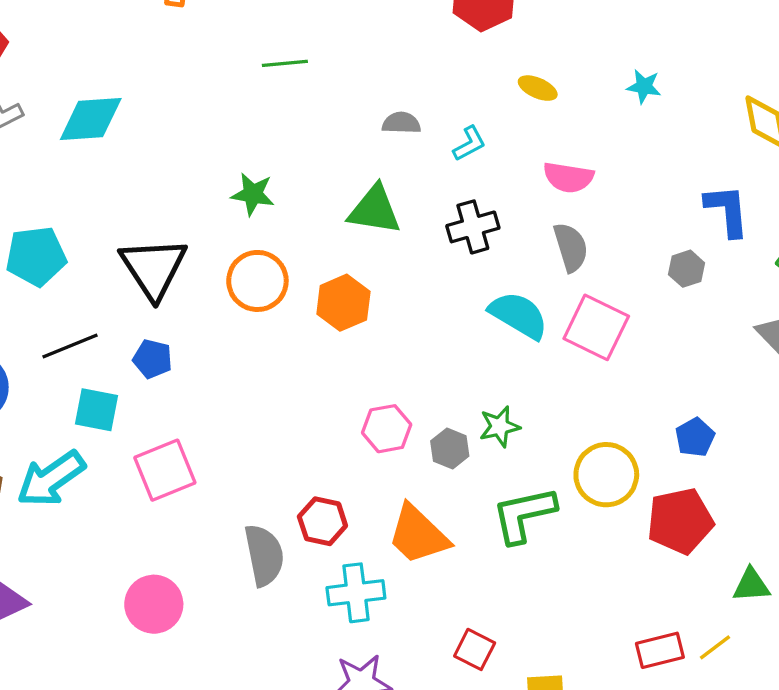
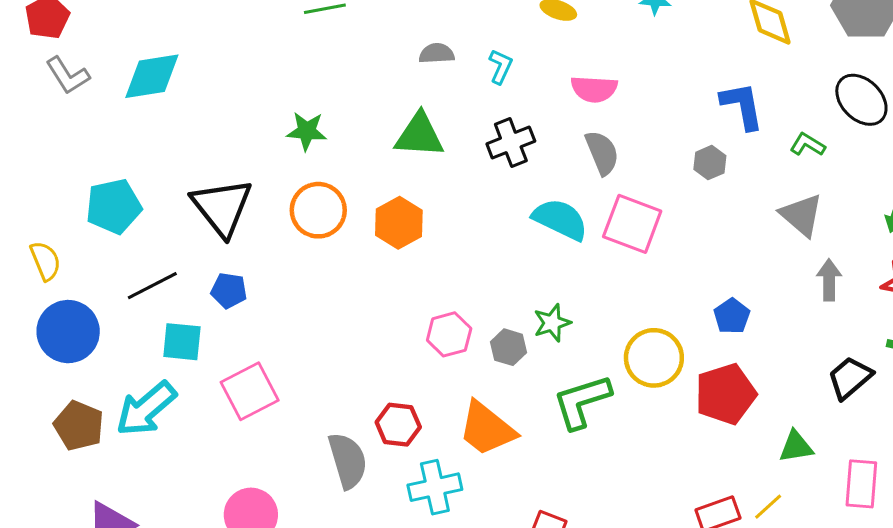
cyan L-shape: (469, 144) -> (501, 67), turned -32

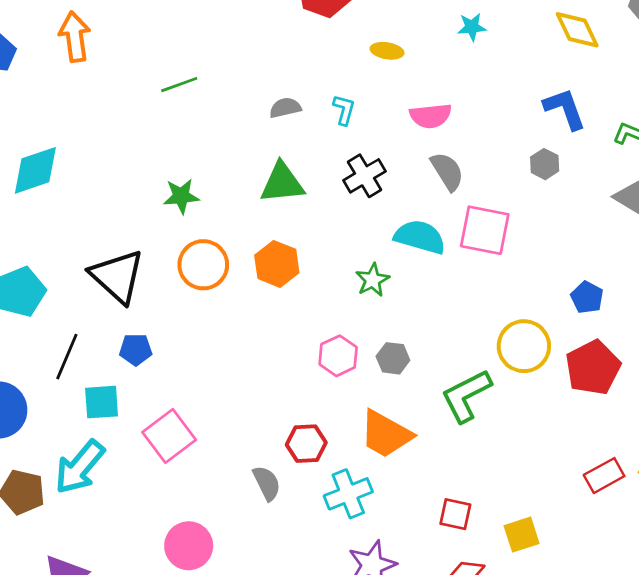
black line: (152, 286) -> (67, 357), turned -30
green star: (552, 323) -> (373, 280), moved
gray semicircle: (348, 461) -> (267, 483), size x0.7

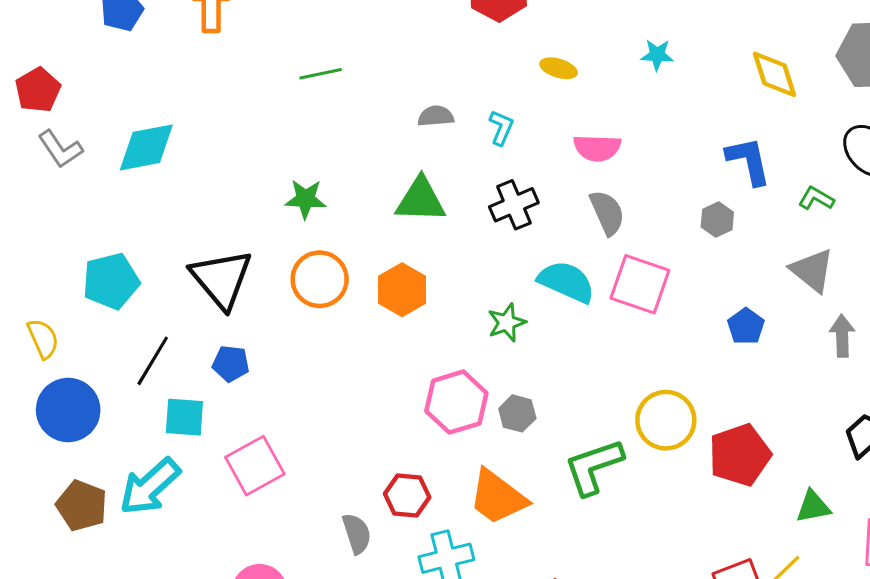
blue pentagon: (587, 297) -> (746, 326), moved
pink hexagon: (338, 356) -> (456, 402), size x1.4

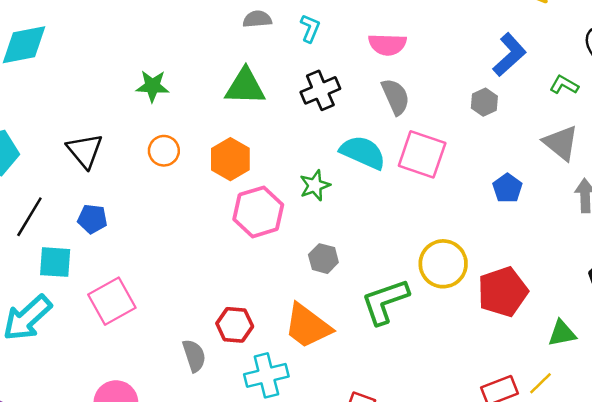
blue L-shape: (749, 161) -> (509, 55), turned 60
black triangle: (221, 279) -> (85, 151), size x0.7
orange circle: (320, 279) -> (164, 151), size x0.7
pink hexagon: (456, 402) -> (258, 212), moved

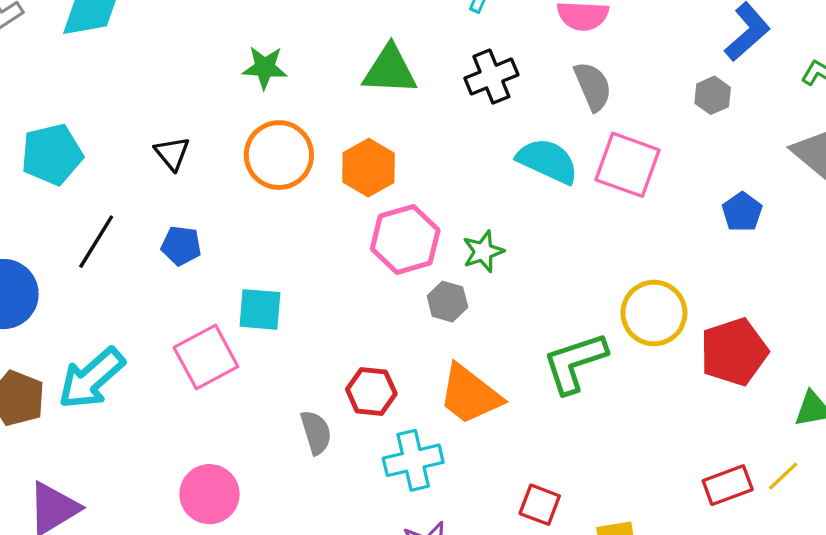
black triangle: (85, 151) -> (172, 153), size x0.7
orange circle: (164, 151) -> (279, 155), size x1.6
green star: (315, 185) -> (483, 252), moved
gray hexagon: (323, 259) -> (447, 302), moved
cyan square: (55, 262) -> (260, 309), moved

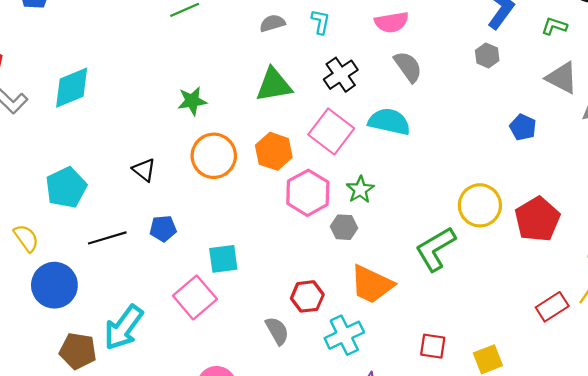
pink square: (628, 165) -> (331, 131), moved, turned 30
black line: (96, 242) -> (107, 238), turned 54

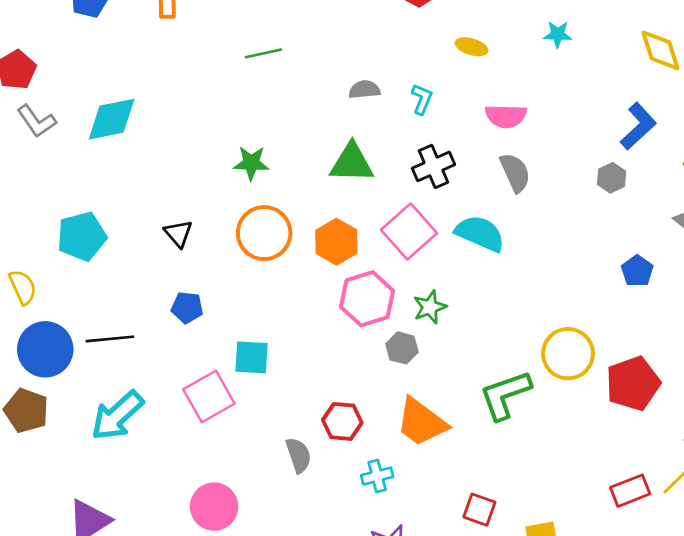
black line: (107, 238) -> (110, 339), moved
cyan cross: (344, 335) -> (377, 476), size x0.7
brown pentagon: (78, 351) -> (26, 411), moved

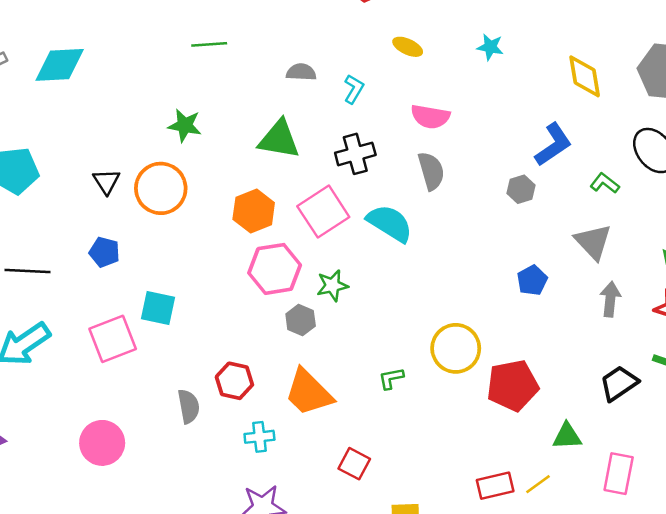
green line: (263, 53) -> (209, 44), moved
orange circle: (264, 233) -> (161, 188), moved
green L-shape: (505, 395) -> (391, 378), size x0.5
red square: (479, 510) -> (354, 464), moved

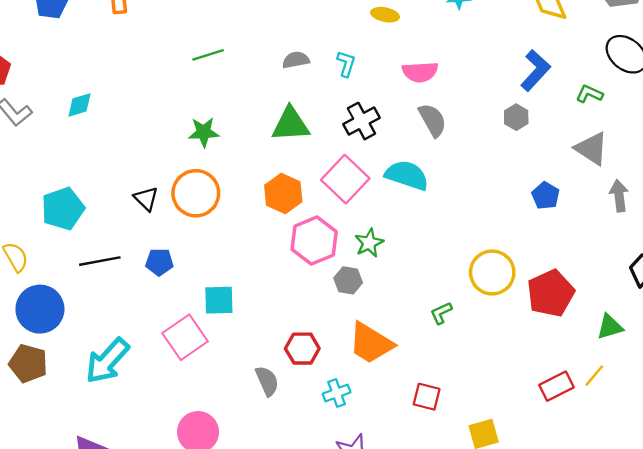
cyan diamond: (60, 65) -> (80, 105), size x0.6
black line: (28, 271) -> (100, 261), moved

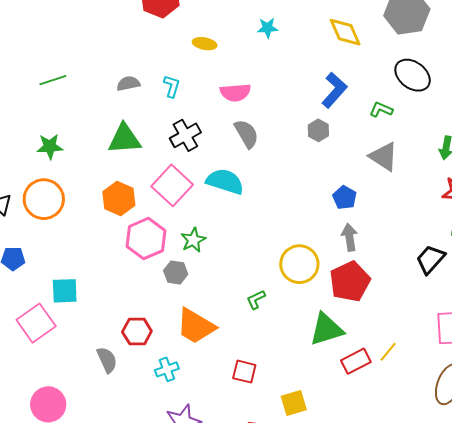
gray arrow: (619, 196) -> (350, 237), moved
green triangle: (610, 327) -> (326, 329), moved, size x1.5

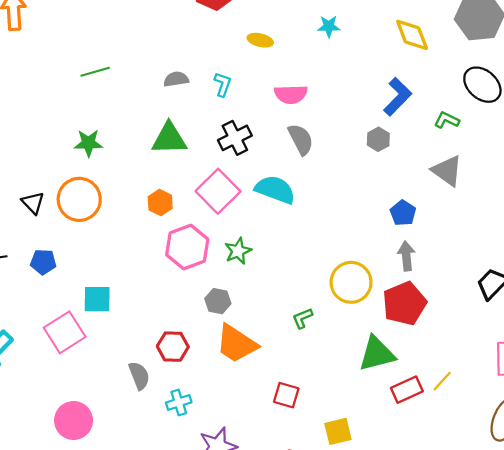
orange hexagon: (119, 198) -> (160, 203), size x0.7
gray hexagon: (176, 272) -> (218, 301), moved
cyan cross: (167, 369) -> (179, 402), moved

